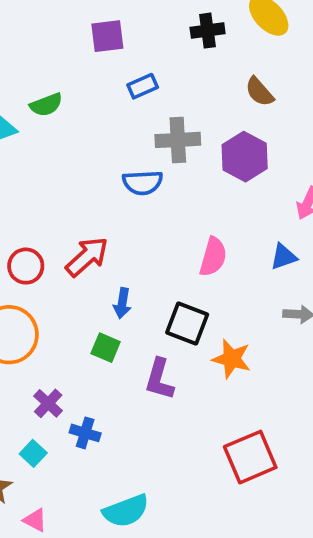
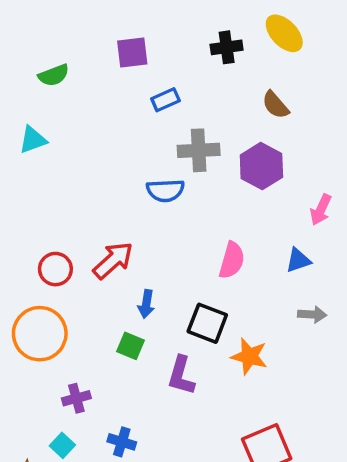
green semicircle: (46, 105) -> (54, 75), moved
purple cross: (48, 403) -> (76, 398), turned 32
blue cross: (85, 433) -> (122, 442), moved

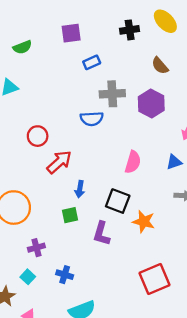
red circle: (55, 269) -> (38, 136), moved
green square: (131, 346) -> (70, 215), turned -35

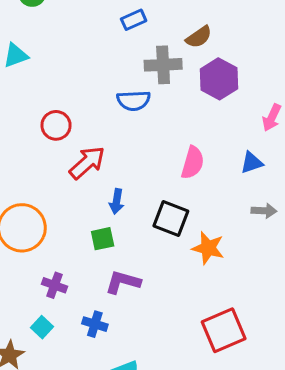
brown semicircle: (160, 66) -> (199, 37), moved, turned -84
purple L-shape: (101, 234) -> (123, 282), moved, turned 90
purple cross: (36, 248) -> (54, 285), turned 35

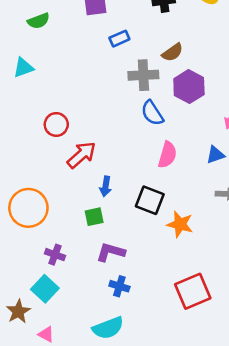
blue semicircle: (134, 101) -> (152, 113), moved, turned 60
blue cross: (95, 324) -> (119, 286), moved
cyan square: (42, 327) -> (45, 289), size x1.5

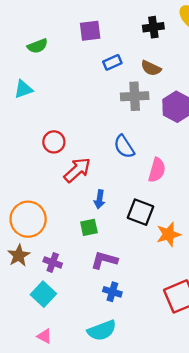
brown semicircle: (172, 52) -> (151, 68), moved, turned 60
blue semicircle: (152, 113) -> (124, 147), moved
orange star: (180, 224) -> (169, 234), turned -30
brown star: (18, 311) -> (19, 255), moved

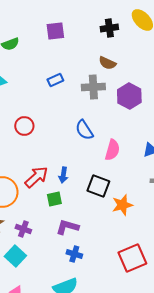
blue rectangle: (112, 62) -> (55, 80), moved
red arrow: (77, 170) -> (36, 177), moved

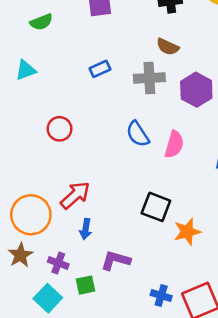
pink semicircle: (112, 150) -> (174, 144), moved
blue arrow: (63, 175) -> (86, 229), moved
green square: (54, 199) -> (86, 285), moved
blue cross: (74, 254) -> (161, 296), moved

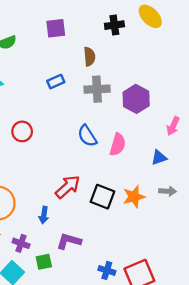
brown semicircle: (168, 47) -> (89, 57), moved, turned -120
red arrow: (75, 195) -> (68, 187), moved
orange star: (187, 232) -> (134, 197), moved

